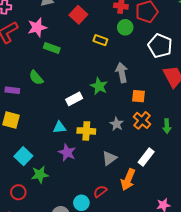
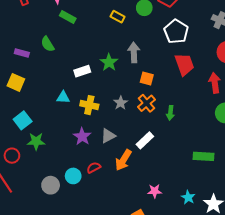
purple star: (67, 152) -> (82, 136), moved

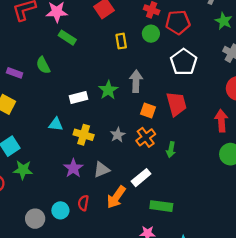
yellow rectangle: (118, 17) -> (121, 41), turned 48
red trapezoid: (184, 64) -> (176, 104), moved
green rectangle: (204, 156) -> (161, 206), moved
red semicircle: (94, 168) -> (83, 203), turned -56

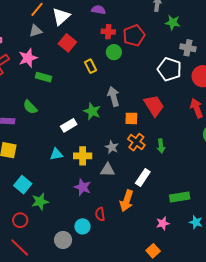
white pentagon: (184, 62) -> (169, 69), moved
gray triangle: (102, 170) -> (108, 170), moved, turned 42
green rectangle: (161, 206) -> (180, 197), moved

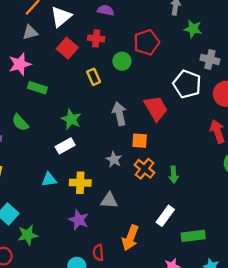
red cross: (108, 32) -> (96, 38), moved
red trapezoid: (154, 106) -> (156, 108), moved
green star: (92, 111) -> (71, 119), moved
gray star: (112, 147) -> (114, 160), moved
white rectangle: (143, 177) -> (165, 216), moved

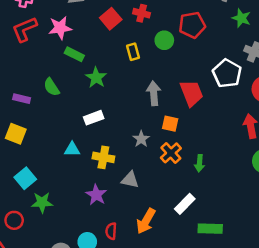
green star: (71, 119) -> (96, 78), moved

